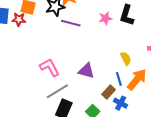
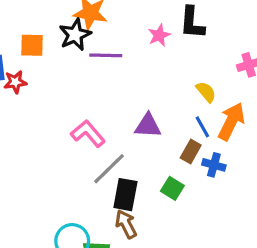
red star: (19, 19) -> (15, 82), moved

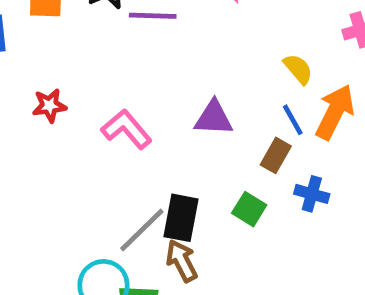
red star: (15, 82) -> (49, 106), moved
blue cross: (214, 165) -> (312, 194), moved
gray line: (109, 169) -> (142, 230), moved

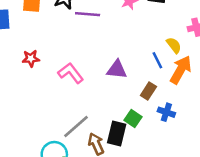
yellow semicircle: (298, 69) -> (174, 45), moved
blue line: (293, 120) -> (157, 60), moved
black rectangle: (181, 218) -> (117, 133), moved

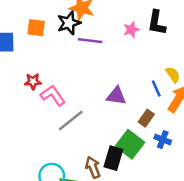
pink L-shape: (71, 73) -> (53, 95), moved
green square: (133, 118) -> (130, 144), size x1.6
gray line: (76, 127) -> (71, 120), moved

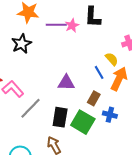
black star: (69, 23) -> (22, 44), moved
purple line: (90, 41) -> (56, 25), moved
black rectangle: (113, 158) -> (60, 117), moved

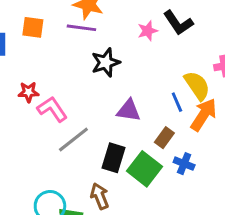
black L-shape: (93, 17) -> (178, 23), turned -45
purple line: (56, 25) -> (81, 28), moved
black star: (22, 44) -> (106, 63), moved
yellow semicircle: (112, 59) -> (197, 86), size x1.5

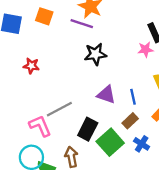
pink star: (148, 31) -> (145, 49), moved
blue line: (177, 102) -> (133, 97), moved
pink L-shape: (52, 109) -> (40, 126), moved

